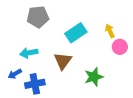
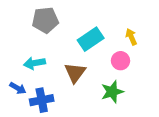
pink circle: (120, 47) -> (121, 61), moved
blue arrow: (15, 74) -> (18, 88), turned -120

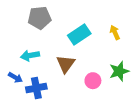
pink circle: (121, 61) -> (93, 81), moved
green star: (112, 92) -> (119, 71), moved

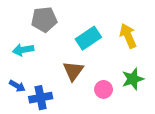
yellow arrow: (115, 32) -> (128, 36), size x1.5
cyan arrow: (30, 56) -> (23, 50), moved

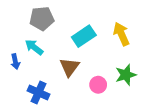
cyan arrow: (23, 50) -> (34, 47), moved, turned 48
blue arrow: (17, 86) -> (15, 62), moved, turned 48
blue cross: (41, 98) -> (39, 92), turned 35

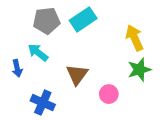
cyan rectangle: (84, 36) -> (83, 19), moved
green star: (126, 75) -> (139, 70), moved

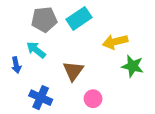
yellow arrow: (134, 38) -> (115, 42), moved, turned -80
green star: (139, 70) -> (133, 66), turned 30
pink circle: (109, 94) -> (93, 99), moved

